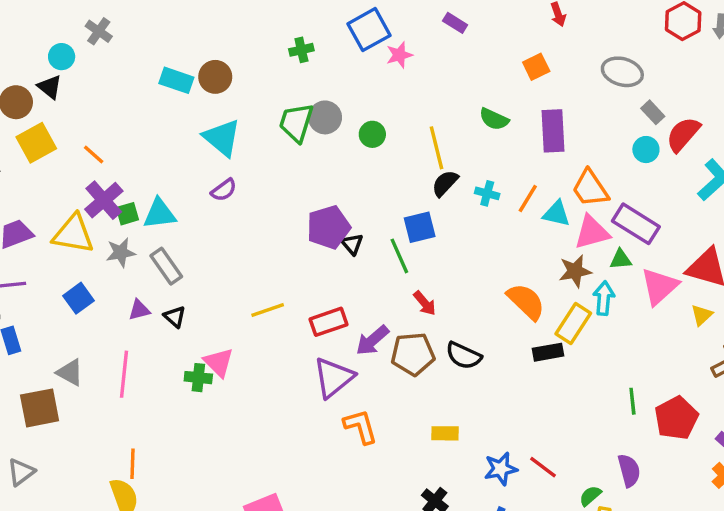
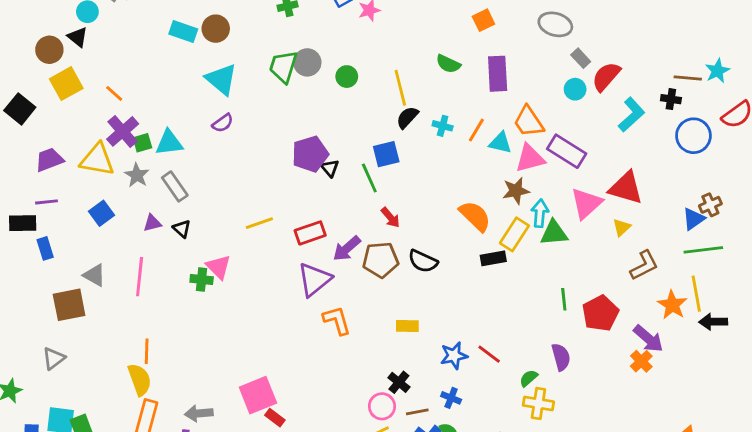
gray star: (121, 253) -> (137, 175), turned -30
green triangle: (621, 259) -> (554, 233), moved, size x1.5

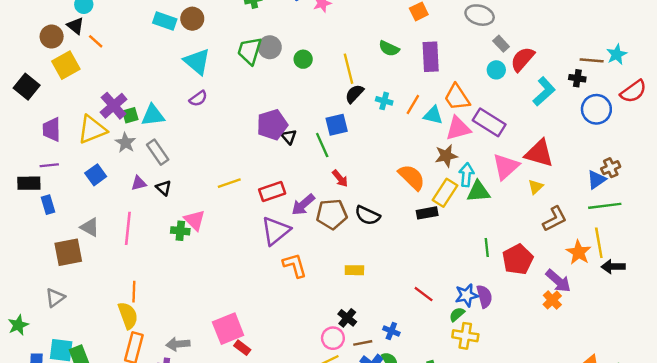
orange line: (114, 93) -> (96, 41), moved
purple trapezoid: (49, 160) -> (52, 130), turned -70
yellow triangle: (97, 160) -> (92, 130), turned -32
blue star: (454, 356) -> (466, 295), moved

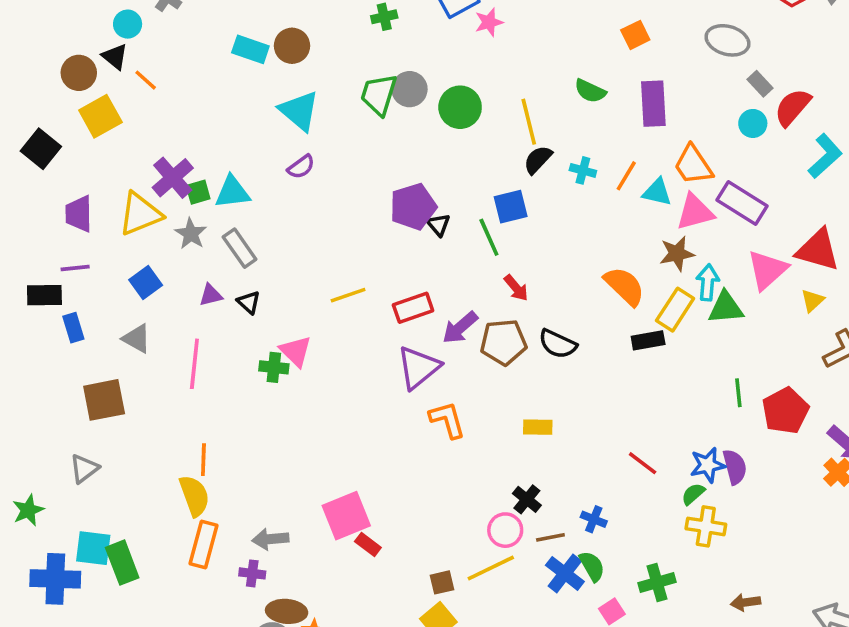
green circle: (303, 59) -> (460, 107), size x1.5
gray triangle: (90, 227) -> (137, 339), moved

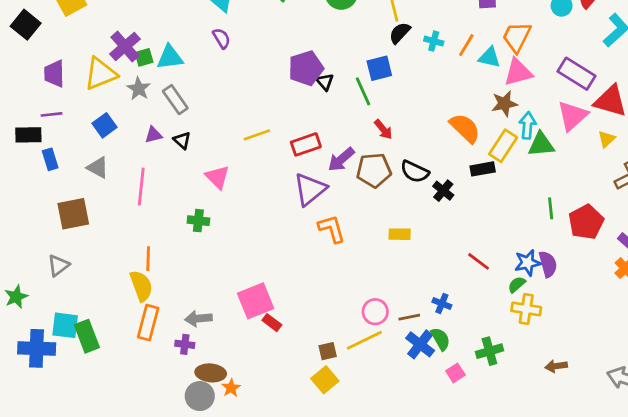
orange trapezoid: (693, 165) -> (517, 37), turned 60
purple semicircle: (301, 167) -> (222, 38), turned -85
purple rectangle: (742, 203) -> (577, 74), moved
green cross: (274, 367) -> (198, 221), moved
black cross: (527, 499) -> (443, 191), moved

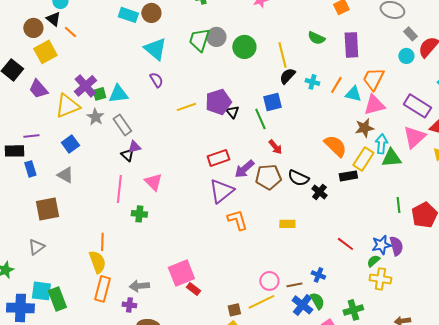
purple trapezoid: (54, 74) -> (38, 89), moved, turned -40
purple triangle: (154, 135) -> (134, 147), moved
yellow line: (257, 135) -> (186, 107), moved
pink line: (141, 187) -> (119, 189), moved

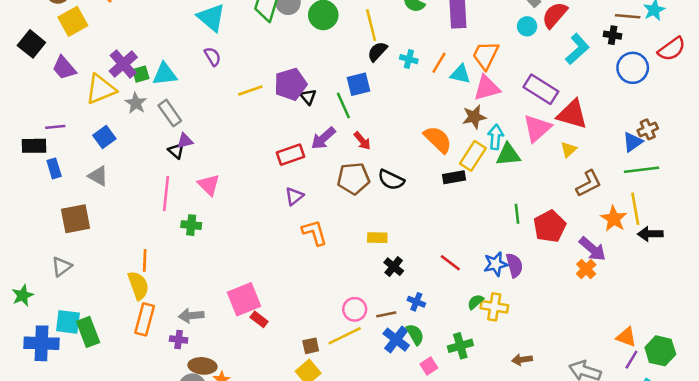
purple arrow: (244, 169) -> (323, 138), moved
purple triangle: (221, 191) -> (294, 196), size x0.6
black cross: (319, 192) -> (394, 267), moved
green semicircle: (373, 261) -> (475, 302), moved

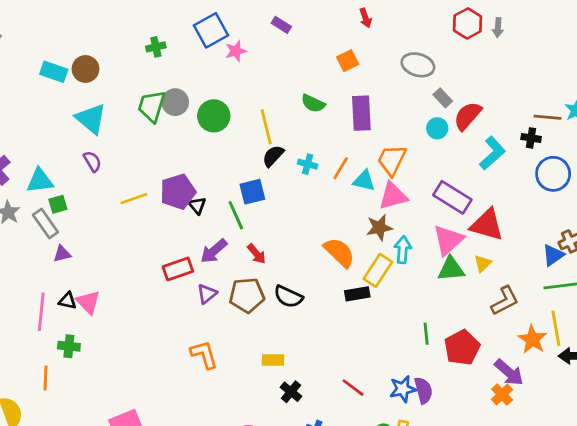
green square: (141, 74) -> (58, 204), moved
black triangle: (176, 151) -> (68, 301), moved, turned -30
green triangle: (508, 155) -> (451, 269), moved
purple triangle: (294, 196) -> (207, 294), moved
orange line: (145, 260) -> (45, 378), moved

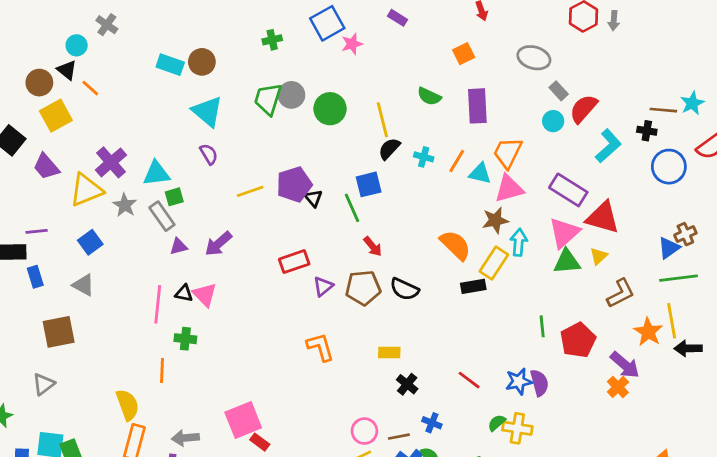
purple arrow: (214, 251) -> (218, 244), moved

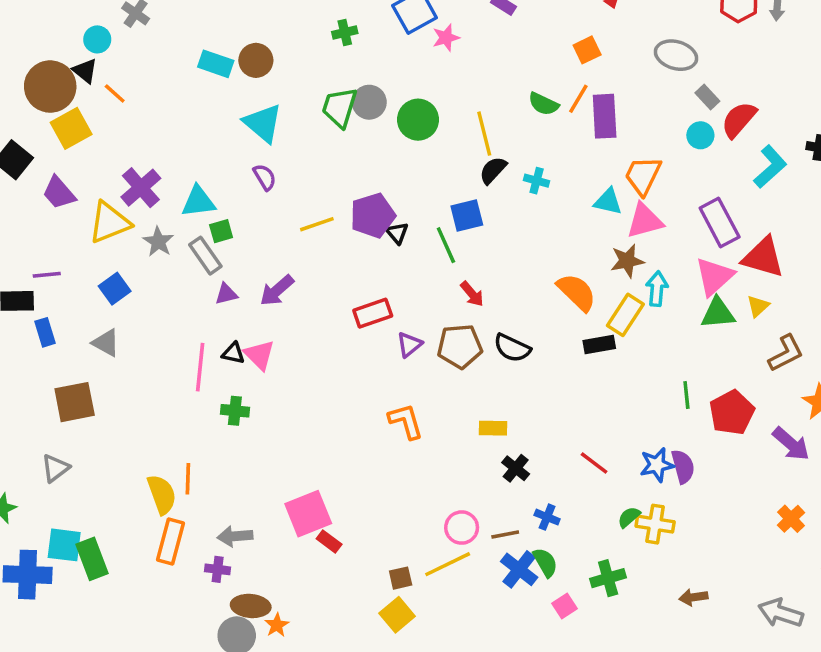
brown circle: (39, 83) -> (50, 87), size x1.5
orange line: (457, 161) -> (578, 99), moved
purple rectangle: (568, 190) -> (720, 222), turned 30
orange line: (162, 370) -> (188, 479), moved
orange cross: (618, 387) -> (791, 519), moved

